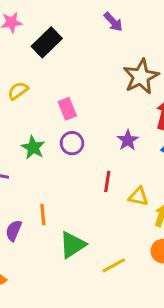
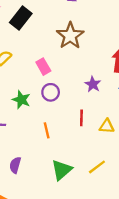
brown star: (141, 77) -> (70, 36), moved
orange line: (43, 215) -> (47, 130), moved
yellow line: (114, 265) -> (97, 167), moved

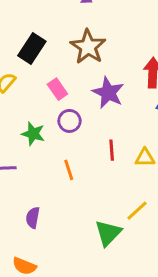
black rectangle: (21, 18) -> (32, 48), moved
purple star: (93, 84) -> (108, 93), moved, size x1.5
green triangle: (62, 170) -> (108, 233), moved

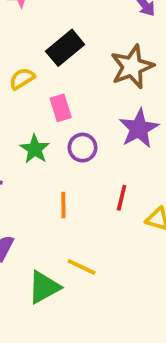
pink rectangle: (57, 89) -> (61, 108), moved
yellow line: (137, 211) -> (81, 267), moved, turned 50
green triangle: (108, 233) -> (44, 287), moved

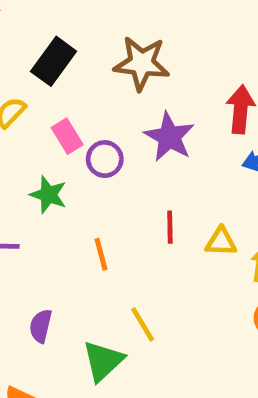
brown star: (132, 67) -> (142, 63), turned -30
purple circle: (82, 148) -> (105, 159), moved
yellow line: (81, 267) -> (143, 324), turned 48

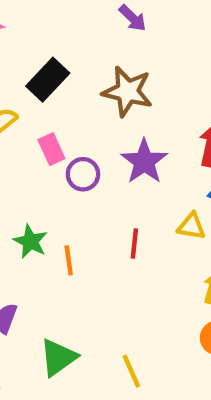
green star: (48, 195) -> (30, 241), moved
yellow triangle: (221, 242) -> (191, 226), moved
yellow line: (143, 324) -> (131, 371), moved

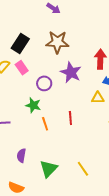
pink rectangle: (51, 149) -> (22, 68), moved
green star: (30, 241) -> (33, 105), moved
red line: (134, 243) -> (70, 118), moved

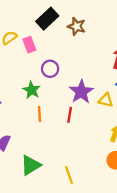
brown star: (57, 42) -> (77, 26), size x0.7
black rectangle: (20, 44) -> (47, 19), moved
purple star: (71, 72) -> (81, 92), moved

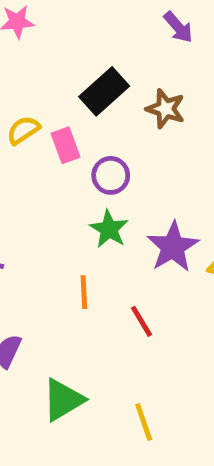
purple circle: (50, 69) -> (111, 175), moved
green star: (32, 90) -> (109, 229), moved
red line: (70, 115) -> (142, 321), moved, turned -42

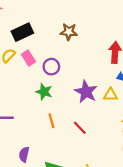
black rectangle: (104, 91) -> (22, 32), moved, turned 30
green star: (109, 229) -> (44, 92), moved

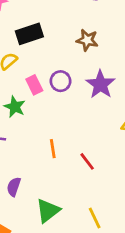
pink rectangle: (28, 58) -> (34, 85), moved
green star: (44, 92) -> (15, 107), moved
purple star: (86, 92) -> (100, 84), moved

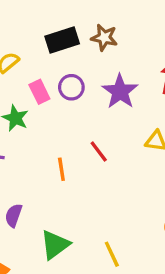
black rectangle: (29, 34) -> (62, 40), moved
red line: (87, 161) -> (99, 152), moved

